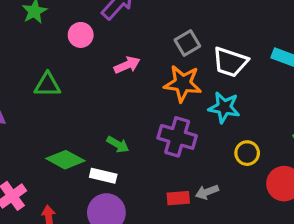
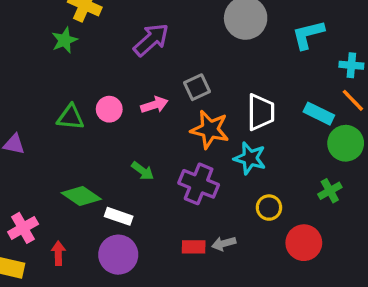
pink circle: (81, 35) -> (109, 109), moved
gray square: (187, 43) -> (197, 87), moved
white trapezoid: (230, 62) -> (261, 112), turned -114
green arrow: (118, 144) -> (143, 171), moved

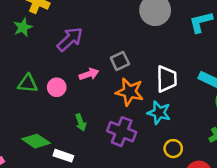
purple arrow: (151, 40) -> (70, 39), moved
pink circle: (109, 109) -> (57, 87), moved
green arrow: (143, 171) -> (81, 122), turned 35

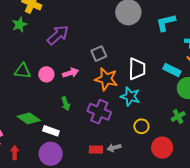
pink arrow: (89, 74) -> (71, 73), moved

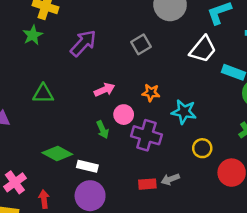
gray square: (99, 54) -> (141, 44), moved
white trapezoid: (137, 69) -> (203, 49), moved, turned 45
pink circle: (46, 74) -> (124, 115), moved
orange star: (106, 79) -> (151, 93), size x0.6

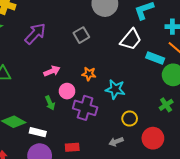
gray arrow: (170, 179) -> (116, 142), moved
red rectangle: (147, 184) -> (72, 147), moved

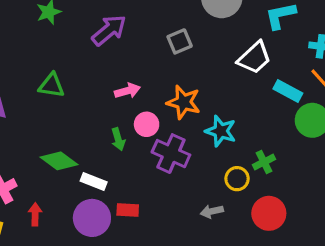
orange star: (89, 74) -> (184, 102), size x1.5
green cross: (166, 105) -> (264, 162), moved
red rectangle: (72, 147) -> (128, 210), moved

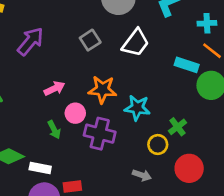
white trapezoid: (254, 58) -> (136, 43), moved
gray arrow: (212, 211) -> (142, 175), turned -138

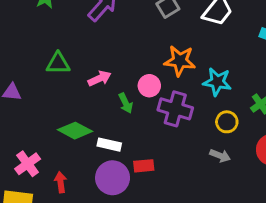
pink arrow: (55, 88) -> (100, 78), moved
yellow circle: (158, 144) -> (227, 122), moved

